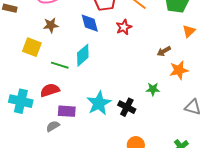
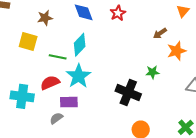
cyan star: (99, 103) -> (78, 76), moved
black cross: (127, 107) -> (128, 92), size x1.4

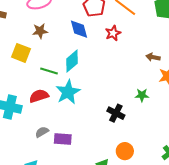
brown arrow: (160, 33) -> (153, 57), turned 40
black cross: (128, 92) -> (116, 113), size x0.7
purple rectangle: (69, 102) -> (63, 139), moved

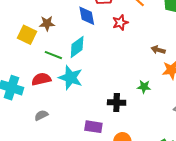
brown star: (40, 31) -> (47, 23), moved
cyan star: (68, 92) -> (71, 78), turned -30
black cross: (116, 113) -> (117, 103), turned -30
purple rectangle: (63, 139) -> (93, 127), moved

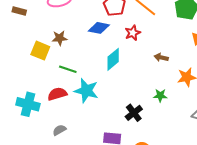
blue diamond: (87, 16) -> (99, 28), turned -65
cyan diamond: (77, 47) -> (113, 59), moved
brown arrow: (158, 50) -> (161, 58), moved
black cross: (117, 103) -> (134, 113), turned -36

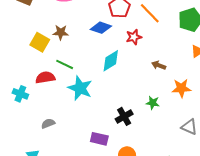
red semicircle: (57, 94) -> (45, 78), moved
cyan cross: (28, 104) -> (20, 94), size x0.7

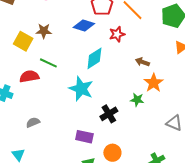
cyan star: (80, 88) -> (81, 89), moved
orange star: (181, 88) -> (154, 83), moved, turned -30

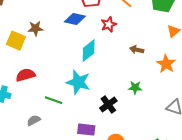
green line: (48, 63) -> (54, 100), moved
orange star: (154, 83) -> (166, 64), moved

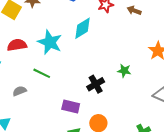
brown arrow: (137, 50) -> (134, 10), moved
cyan star: (78, 82) -> (50, 42), moved

